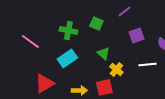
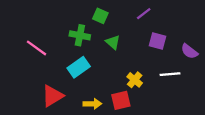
green square: (96, 23) -> (100, 16), moved
purple square: (136, 35) -> (157, 41), turned 35
green triangle: (103, 53) -> (113, 42), moved

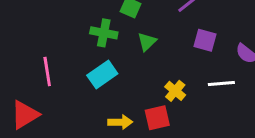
green triangle: (113, 42) -> (147, 42), turned 35
pink line: (36, 48) -> (47, 72), moved, turned 45
red triangle: (52, 96) -> (25, 115), moved

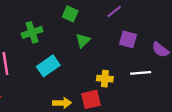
green cross: (104, 33) -> (32, 32), moved, turned -30
yellow cross: (175, 91) -> (105, 79), turned -35

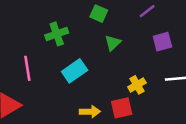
purple square: (128, 39) -> (162, 42), turned -30
yellow cross: (105, 79) -> (137, 85), turned -35

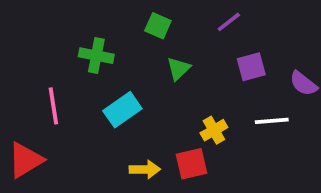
green cross: (57, 34) -> (96, 56), turned 30

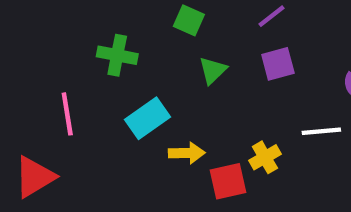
purple square: (251, 67) -> (278, 64), moved
yellow cross: (214, 130) -> (265, 157), moved
yellow arrow: (145, 169) -> (187, 153), moved

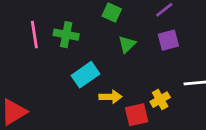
pink line: (67, 114) -> (34, 35), moved

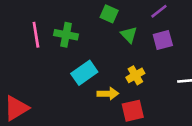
green triangle: (127, 44) -> (129, 35), moved, turned -30
yellow cross: (160, 100) -> (135, 75), moved

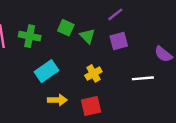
green square: (109, 14) -> (66, 28), moved
yellow arrow: (108, 94) -> (57, 100), moved

